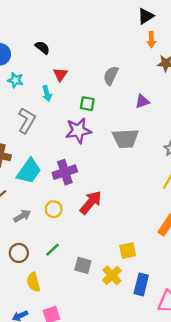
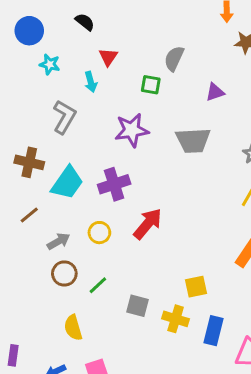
green square: (87, 104) -> (151, 85), moved
brown circle: (19, 253) -> (64, 273), moved
yellow cross: (112, 275) -> (176, 319), turned -30

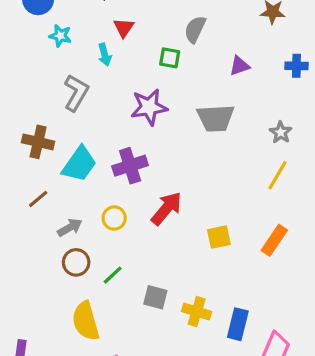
yellow square: (196, 287) -> (219, 237), moved
yellow semicircle: (73, 328) -> (86, 321), size x1.4

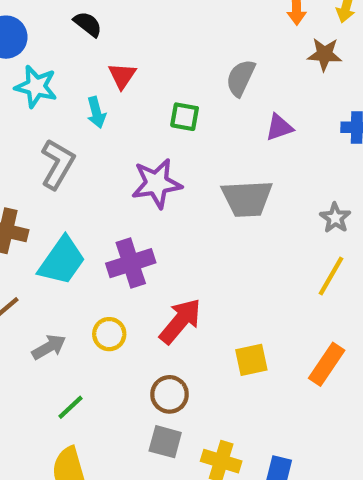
gray semicircle: (195, 29) -> (241, 78), moved
cyan star: (60, 36) -> (36, 87), size x1.4
brown circle: (76, 262) -> (170, 394), moved
green line: (113, 275) -> (70, 407), moved

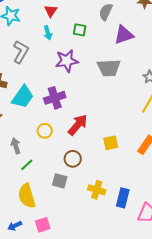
cyan arrow: (96, 112) -> (48, 33), moved
purple triangle: (279, 127) -> (124, 35), size x1.5
gray arrow: (49, 347) -> (16, 146), moved, turned -77
gray square: (165, 442) -> (60, 181), moved

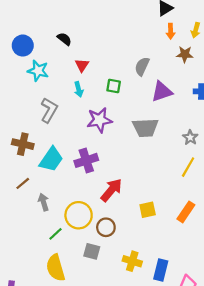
yellow circle: (45, 131) -> (79, 215), moved, size x1.6
gray arrow: (16, 146) -> (44, 202), moved

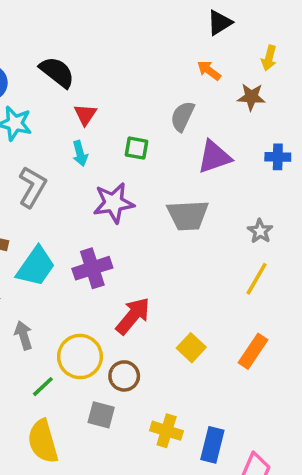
orange arrow: (171, 31) -> (209, 70), moved, turned 128
black semicircle: (64, 39) -> (57, 72), size x1.5
yellow square: (148, 210) -> (191, 348), turned -35

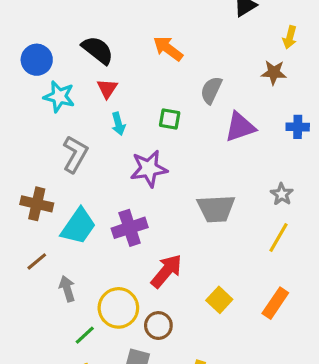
orange arrow: (209, 70) -> (168, 49), moved, size x1.4
red triangle: (85, 115) -> (107, 89), moved
gray trapezoid: (188, 215) -> (216, 209), moved

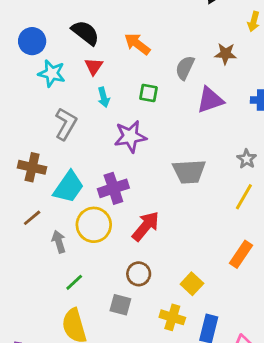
orange arrow: (168, 49) -> (137, 44), moved
brown star: (274, 73) -> (226, 54), moved
yellow square: (219, 300) -> (192, 284), moved
yellow circle: (118, 308) -> (94, 225), moved

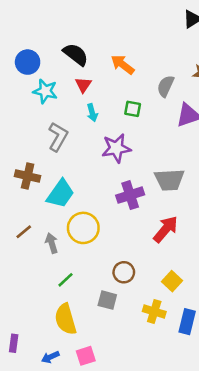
purple cross: (113, 188) -> (130, 195), moved
brown line: (32, 218) -> (24, 232), moved
red arrow: (146, 226) -> (166, 229), moved

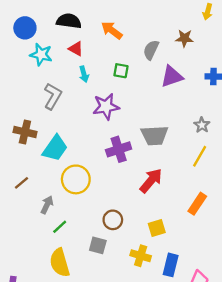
black semicircle: (76, 54) -> (69, 21), turned -30
red triangle: (83, 85) -> (76, 49), turned -35
gray arrow: (52, 243) -> (47, 205), moved, turned 42
yellow square: (172, 281) -> (157, 228), turned 30

